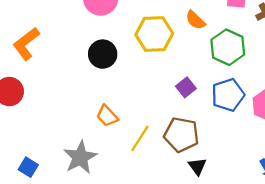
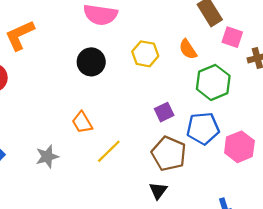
yellow hexagon: (154, 34) -> (145, 54), size x0.7
brown pentagon: (181, 135) -> (169, 154), moved
gray star: (80, 157) -> (47, 156), size x0.7

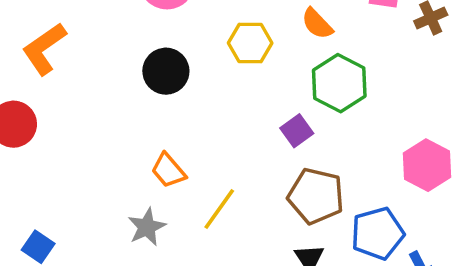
green hexagon: (213, 82) -> (339, 83), moved
blue pentagon: (203, 128) -> (378, 233), moved
gray star: (47, 156) -> (147, 227), moved

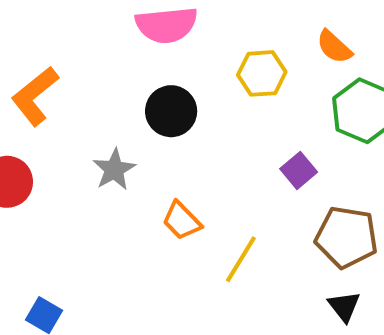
purple square: (297, 131) -> (299, 170), moved
gray star: (147, 227) -> (114, 170), moved

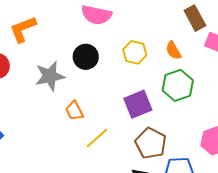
gray star: (114, 170) -> (50, 76), size x1.4
purple square: (299, 170) -> (138, 104), size x1.6

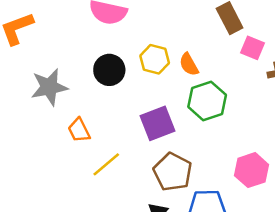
orange semicircle: (173, 50) -> (189, 64), moved
black circle: (86, 57) -> (109, 70), moved

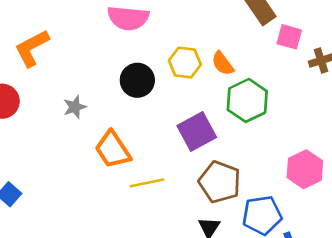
gray star: (49, 87) -> (75, 107), size x0.6
orange trapezoid: (79, 130) -> (113, 150), size x1.4
yellow line: (106, 164) -> (147, 183), turned 36

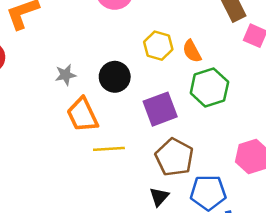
black circle: (137, 80) -> (115, 77), moved
gray star: (75, 107) -> (66, 75), moved

